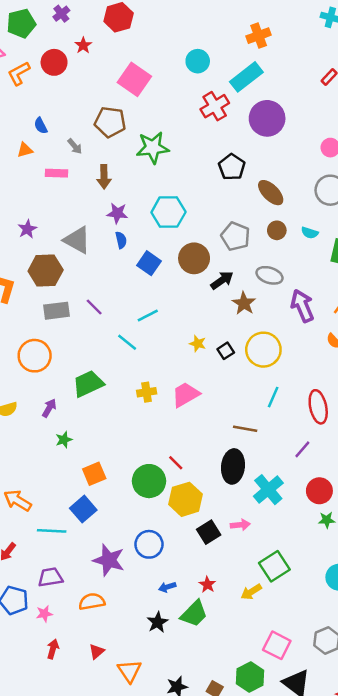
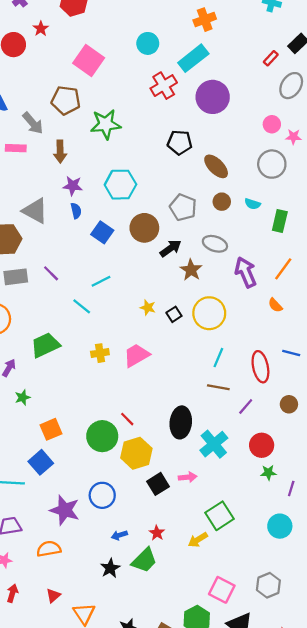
gray arrow: (75, 146) -> (33, 123), size x1.5
black pentagon: (232, 167) -> (180, 142), turned -30
brown line: (245, 429) -> (218, 387), moved

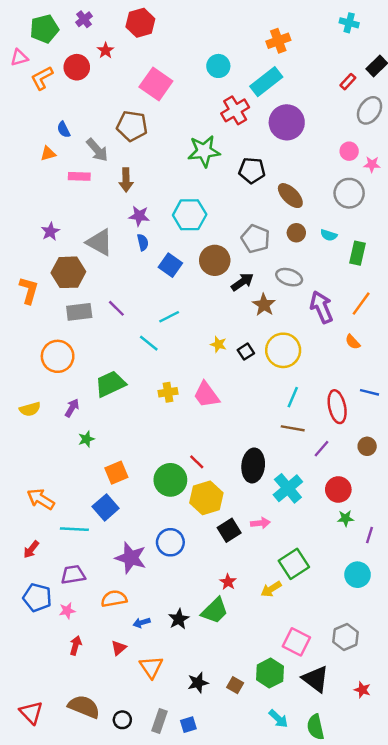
green star: (106, 124) -> (204, 151), moved
pink trapezoid: (136, 355) -> (206, 395), turned -96
blue arrow: (119, 535) -> (142, 623), moved

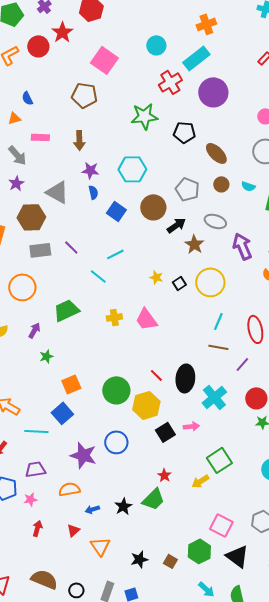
red star: (106, 50) -> (62, 32), size x1.5
gray arrow: (97, 150) -> (17, 155), moved
red line: (197, 462) -> (156, 375), moved

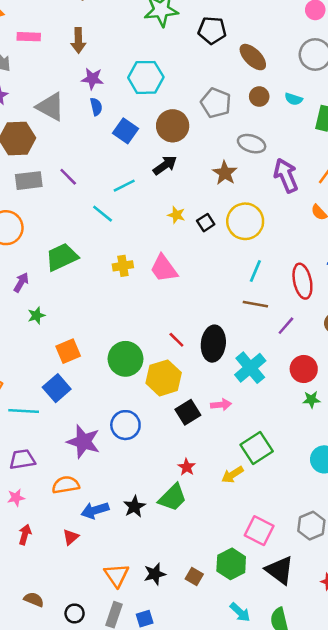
black arrow: (176, 225) -> (165, 165), moved
blue arrow: (92, 509) -> (95, 510), size x1.5
orange triangle: (100, 546) -> (117, 575), moved
brown semicircle: (44, 579) -> (34, 599), size x0.6

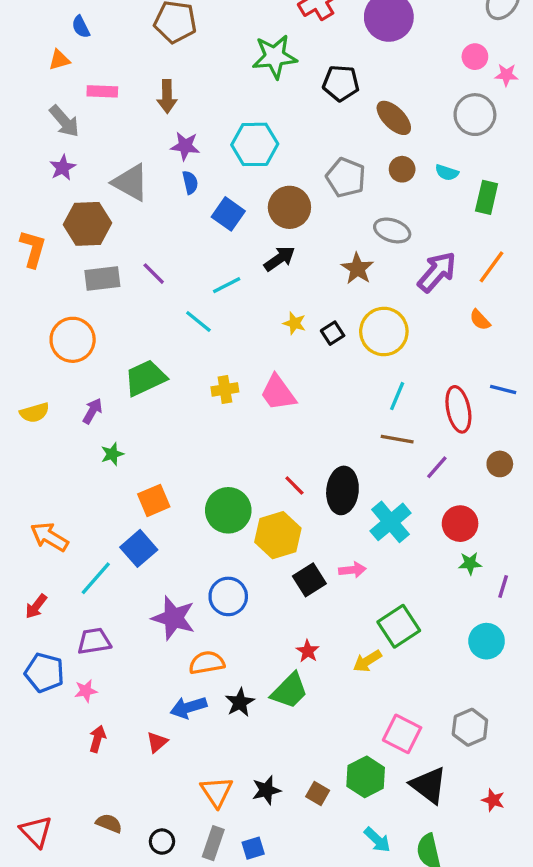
purple arrow: (286, 175) -> (437, 272), turned 64
cyan line: (24, 411) -> (96, 578), turned -52
orange semicircle: (66, 485) -> (207, 663), moved

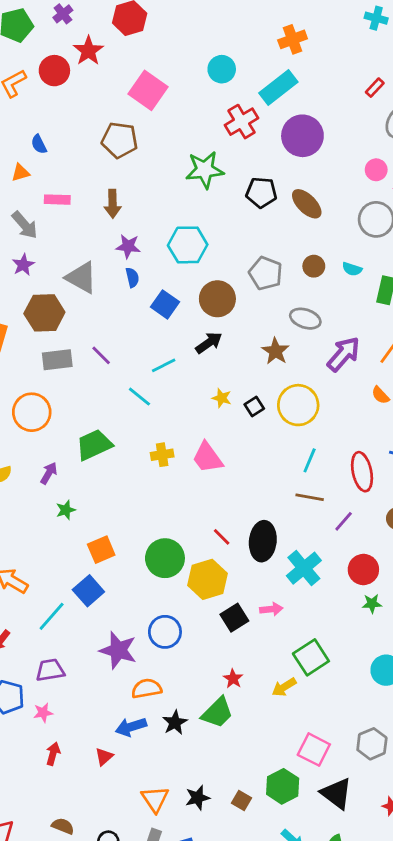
brown ellipse: (394, 118) -> (307, 204), moved

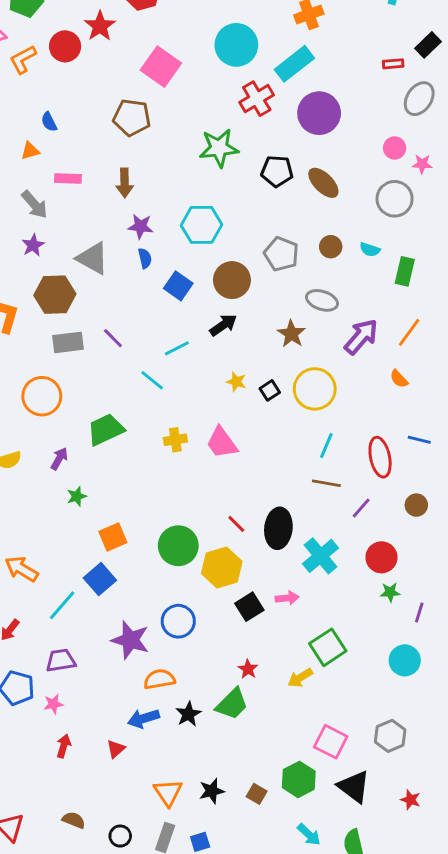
cyan circle: (222, 69) -> (236, 45), size x1.5
red rectangle: (375, 88) -> (393, 64), turned 42

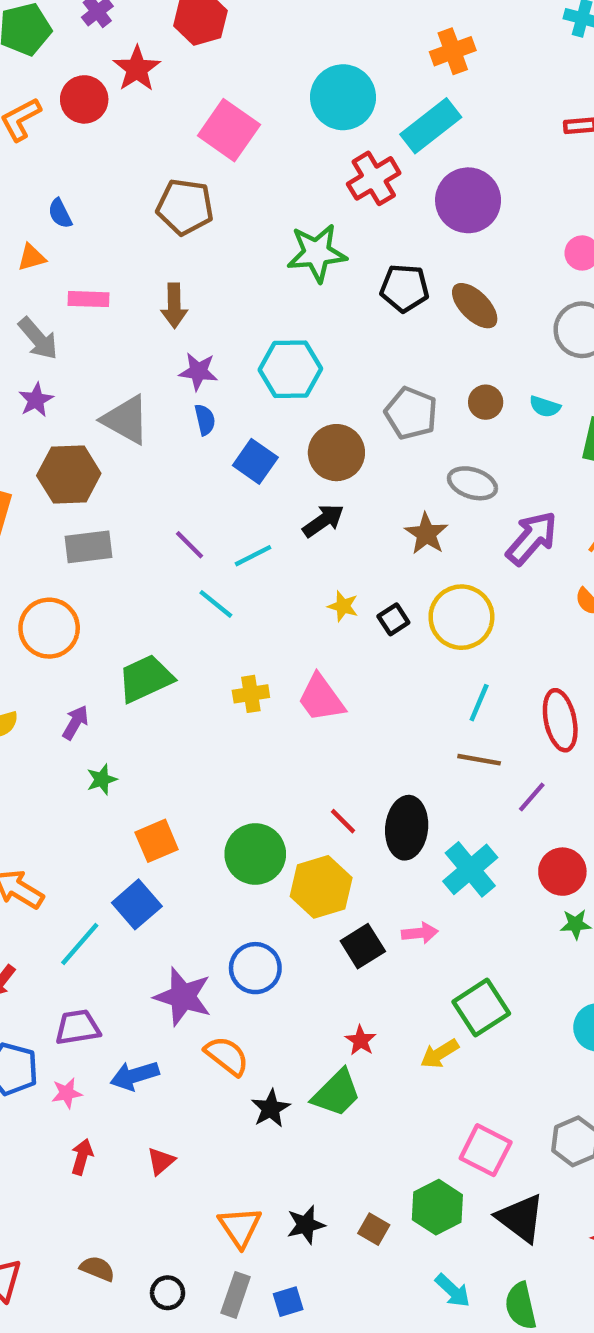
purple line: (113, 338) -> (189, 545), moved
orange semicircle: (159, 679) -> (227, 1056), turned 48
blue arrow: (143, 718) -> (135, 1076), moved

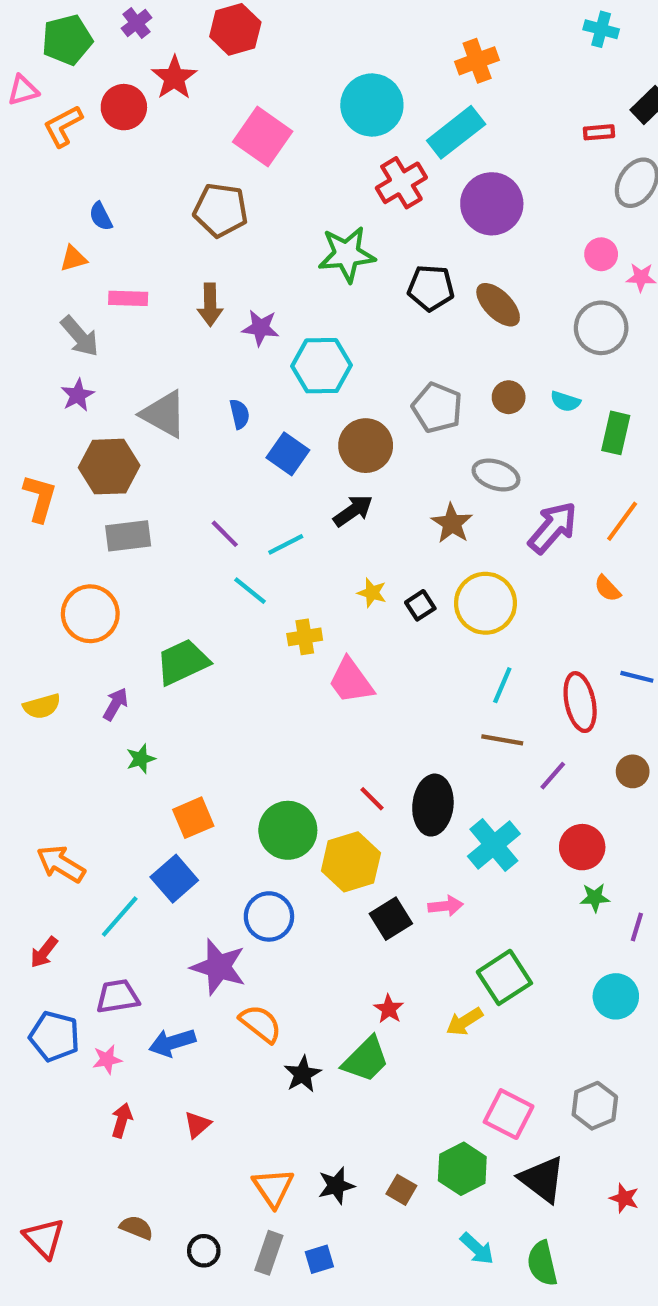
purple star: (198, 371) -> (261, 328), moved
yellow cross: (251, 694) -> (305, 637), moved
blue circle: (255, 968) -> (269, 916), moved

